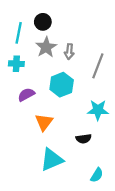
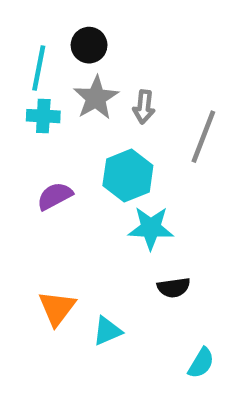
cyan cross: (16, 64) -> (43, 116), moved
cyan star: (98, 110) -> (151, 228), moved
orange triangle: (44, 122) -> (57, 308), moved
cyan triangle: (52, 160) -> (107, 331), size x0.6

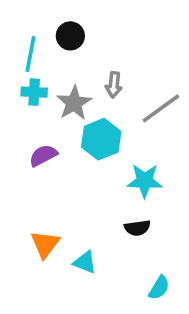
gray star: (96, 98) -> (74, 103), moved
gray line: (203, 137) -> (161, 108), turned 33
cyan star: (151, 228) -> (145, 181), moved
cyan triangle: (107, 331) -> (85, 262), turned 45

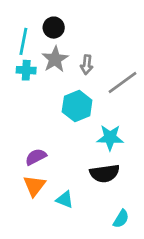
gray star: (74, 103) -> (55, 59), moved
purple semicircle: (43, 155) -> (36, 157), moved
black semicircle: (137, 228) -> (105, 173), size x1.5

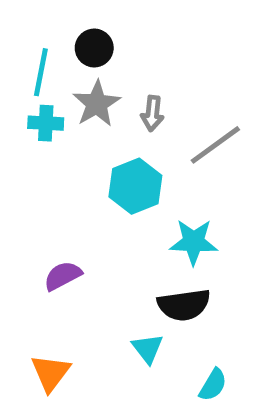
orange triangle: (34, 186) -> (51, 373), moved
cyan triangle: (65, 200) -> (148, 348), moved, turned 30

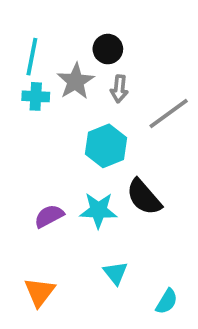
black circle: (94, 48) -> (108, 49), moved
cyan star: (194, 242) -> (98, 210), moved
black semicircle: (184, 305) -> (144, 197), moved, turned 57

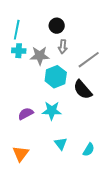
gray star: (76, 81) -> (40, 56), moved, turned 30
black semicircle: (144, 197) -> (83, 90), moved
cyan semicircle: (167, 301) -> (89, 150), moved

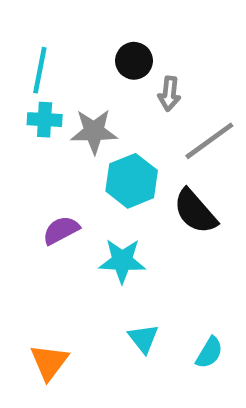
gray arrow: (63, 47) -> (169, 94), moved
purple semicircle: (26, 114) -> (61, 230), moved

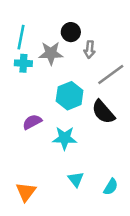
gray star: (94, 131) -> (51, 53), moved

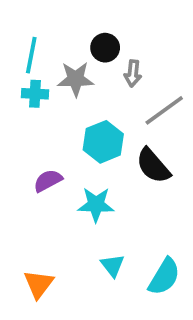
cyan semicircle: (111, 187) -> (164, 277), size x1.5

